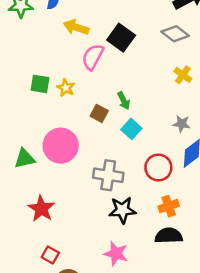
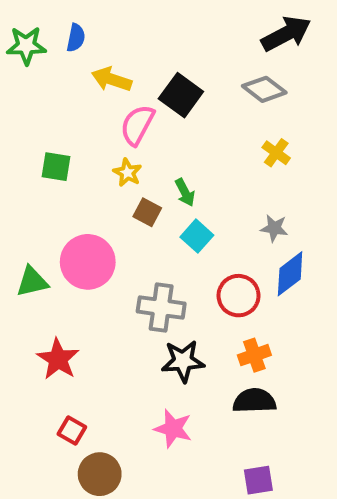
yellow star: (66, 88) -> (127, 173), moved

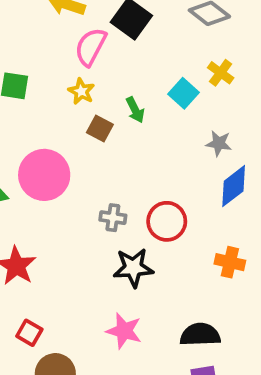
cyan square: (197, 236) -> (183, 93), moved
red circle: (239, 296) -> (167, 221), moved
gray cross: (161, 307) -> (113, 218), size x0.6
orange cross: (254, 355) -> (230, 262), moved, turned 32
black semicircle: (254, 401) -> (200, 335), moved

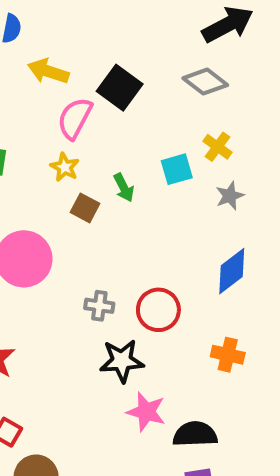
cyan square: (183, 93) -> (177, 169), turned 32
gray star: (219, 143) -> (230, 196), moved, turned -30
pink star: (124, 331) -> (146, 412), moved

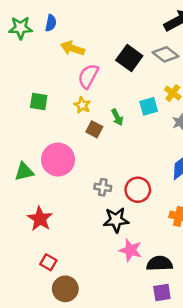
black square: (120, 88) -> (129, 58), moved

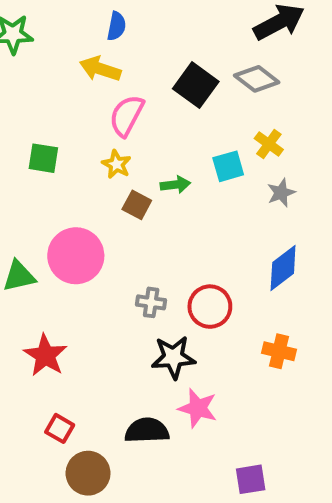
blue semicircle: (51, 23) -> (116, 26), moved
green arrow: (117, 117) -> (175, 185), turned -70
black semicircle: (160, 263) -> (147, 430), moved

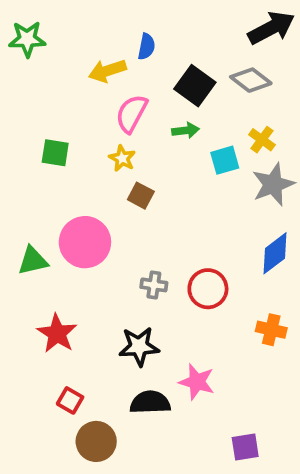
blue semicircle: (116, 26) -> (146, 47), moved
yellow arrow: (100, 69) -> (107, 71), turned -36
green arrow: (175, 185) -> (186, 130), moved
gray star: (281, 193) -> (273, 184), size x1.6
black star: (173, 357) -> (139, 346), moved

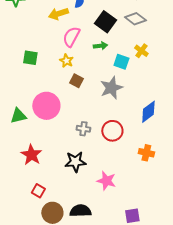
cyan square: (225, 160) -> (121, 62), turned 35
gray star: (273, 184) -> (111, 88), moved
black semicircle: (150, 402) -> (80, 211), moved

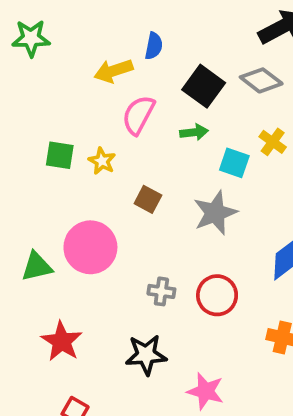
yellow star: (66, 61) -> (102, 161), moved

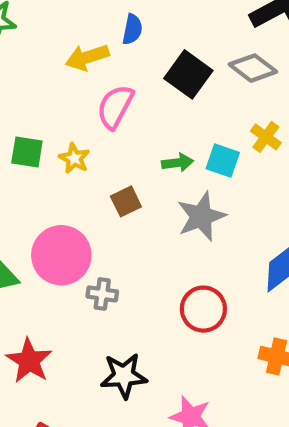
green arrow: (194, 132) -> (178, 163), moved
brown square: (148, 199) -> (126, 201), turned 36
gray cross: (161, 291) -> (102, 294), moved

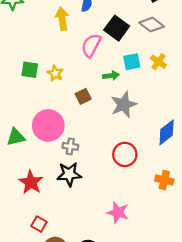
yellow arrow: (87, 57) -> (62, 19), turned 100
pink semicircle: (115, 107) -> (91, 45), moved
cyan square: (223, 161) -> (132, 62), moved, turned -30
black star: (124, 376) -> (69, 174), moved

